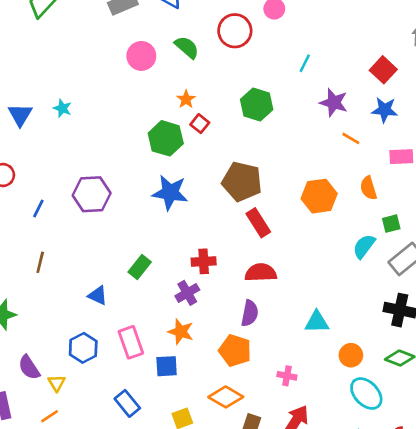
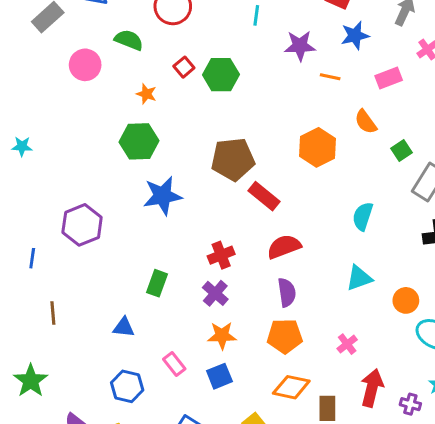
red square: (200, 124) -> (184, 67), moved, turned 30
cyan semicircle: (364, 246) -> (363, 216), moved
pink rectangle: (131, 342) -> (174, 364), size x0.7
pink cross: (287, 376) -> (347, 344), turned -30

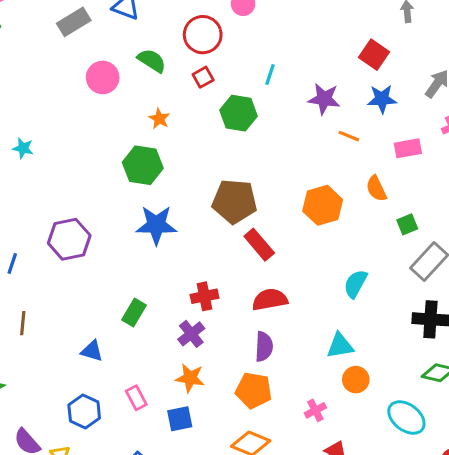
cyan line: (256, 15) -> (270, 75), moved
red square: (184, 67) -> (203, 77), moved
orange circle: (406, 300) -> (356, 380), moved

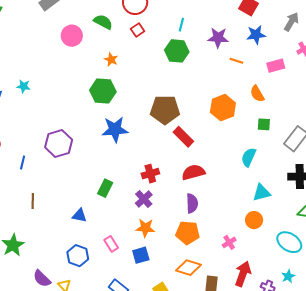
green hexagon: (239, 113) -> (177, 51), moved
green square: (407, 224) -> (264, 124), moved, turned 32
cyan triangle: (340, 346) -> (262, 193), moved

